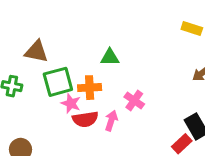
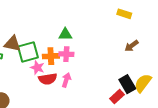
brown triangle: (36, 52) -> (13, 44), moved
pink cross: (134, 101) -> (66, 54), moved, turned -32

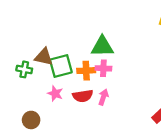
green triangle: (65, 34) -> (102, 46), size x1.5
pink star: (37, 68) -> (55, 94), moved

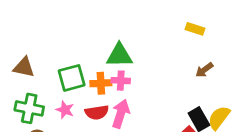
brown triangle: (44, 57) -> (24, 67), moved
green cross: (24, 69) -> (29, 108), moved, size x1.5
pink arrow: (103, 97) -> (121, 114), size x1.5

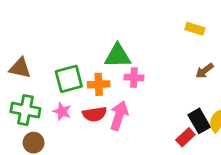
pink cross: (121, 81) -> (134, 78), moved

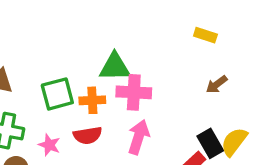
pink cross: (134, 78) -> (134, 92), size x1.5
pink star: (62, 111) -> (49, 145), moved
pink arrow: (119, 116) -> (139, 137), moved

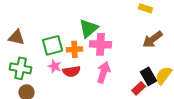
green triangle: (115, 67) -> (89, 28), turned -40
brown arrow: (217, 84) -> (153, 39), size x1.5
pink star: (49, 145) -> (55, 66), moved

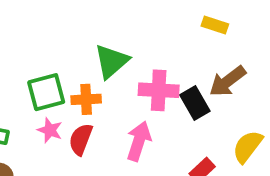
pink cross: (101, 44) -> (159, 90), moved
red semicircle: (72, 71) -> (81, 139), turned 120
black rectangle: (149, 76) -> (195, 103), moved

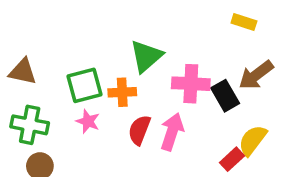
red semicircle: (81, 139) -> (139, 130), moved
yellow semicircle: (247, 147) -> (253, 140), moved

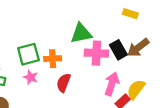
green triangle: (146, 56) -> (81, 33), moved, turned 30
black rectangle: (225, 96) -> (118, 50), moved
pink arrow: (172, 132) -> (112, 84), moved

